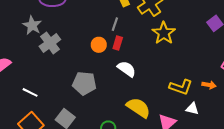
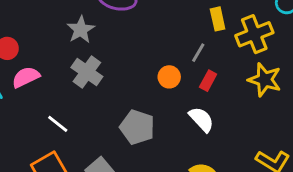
yellow star: (164, 33) -> (265, 80), turned -30
gray cross: (50, 43) -> (87, 72), moved, turned -30
red rectangle: (118, 43) -> (208, 81), moved

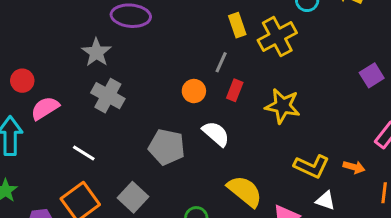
yellow star: (265, 80) -> (283, 106), moved
white semicircle: (201, 119) -> (216, 134), moved

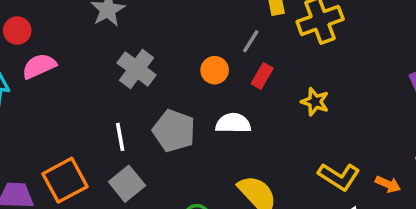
gray cross: (108, 96) -> (137, 69), moved
yellow star: (283, 106) -> (315, 102), size x0.7
white semicircle: (216, 134) -> (233, 123), turned -48
white line: (84, 153) -> (120, 137), moved, turned 40

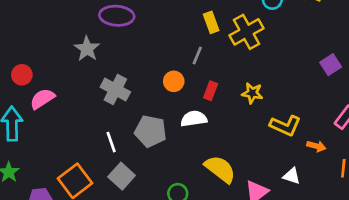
red rectangle: (262, 76) -> (211, 91), moved
yellow L-shape: (339, 177) -> (285, 126), moved

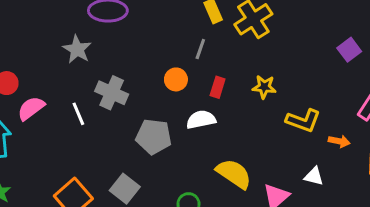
white line: (111, 142) -> (78, 114), moved

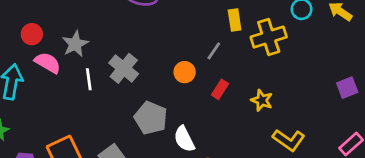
gray star: (77, 49) -> (75, 44), moved
pink semicircle: (31, 108) -> (48, 63), turned 52
white semicircle: (201, 120) -> (184, 139), moved, turned -120

